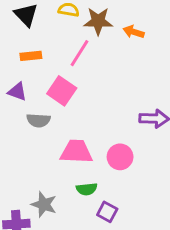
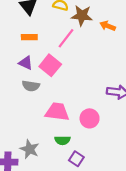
purple triangle: (17, 92) -> (26, 63), moved

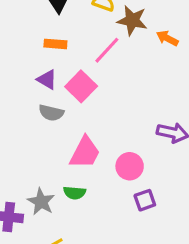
pink trapezoid: (57, 112) -> (85, 153), turned 105
green semicircle: (62, 140) -> (75, 193), moved
purple square: (76, 159) -> (145, 200), moved, turned 32

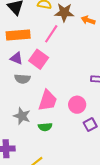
orange rectangle: (55, 44) -> (18, 35), size x1.6
gray star: (41, 202) -> (22, 116), moved

